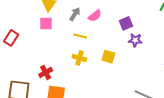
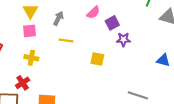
pink semicircle: (95, 16) -> (93, 12), moved
yellow cross: (79, 58) -> (31, 58), moved
red cross: (46, 72) -> (23, 83), moved

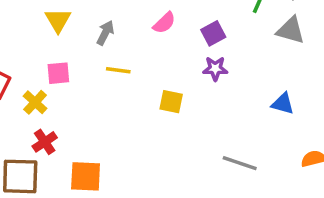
purple square: (112, 23) -> (213, 33), moved
pink square: (29, 31) -> (58, 73), moved
yellow cross: (31, 58) -> (35, 102), moved, turned 32

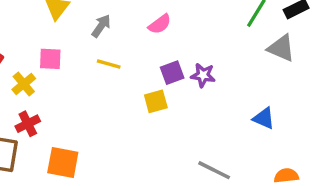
purple square: (213, 33) -> (172, 73), moved
yellow square: (171, 102) -> (156, 101), turned -35

